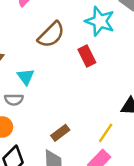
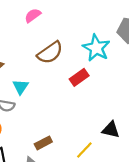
red rectangle: (87, 56) -> (79, 77), turned 72

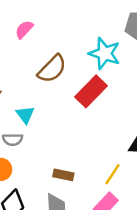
red rectangle: (79, 77) -> (91, 91), size x1.4
brown rectangle: (43, 143) -> (63, 175), turned 49

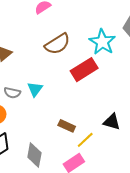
cyan triangle: (25, 115) -> (35, 89), moved
brown rectangle: (63, 175) -> (67, 126), moved

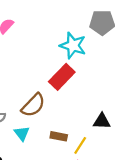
brown semicircle: (57, 44) -> (33, 105), moved
cyan triangle: (35, 89) -> (22, 133), moved

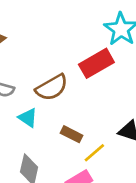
cyan triangle: (22, 133) -> (28, 118), turned -35

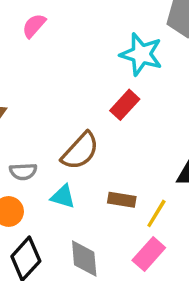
red rectangle: (96, 63) -> (125, 105), size x0.7

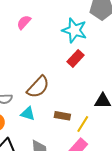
pink semicircle: (34, 26) -> (24, 22), moved
red rectangle: (125, 105) -> (75, 58), moved

